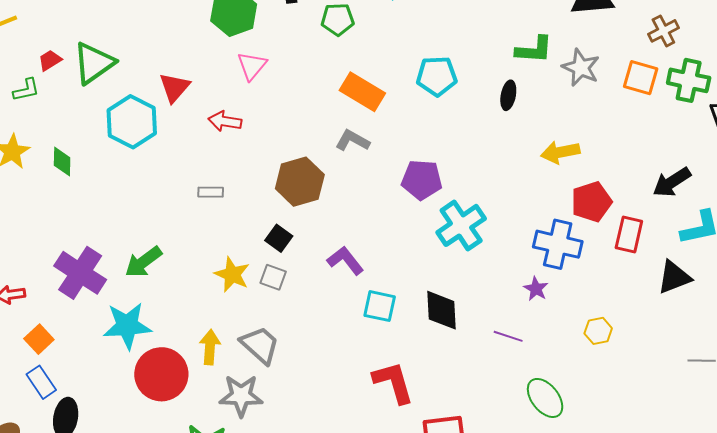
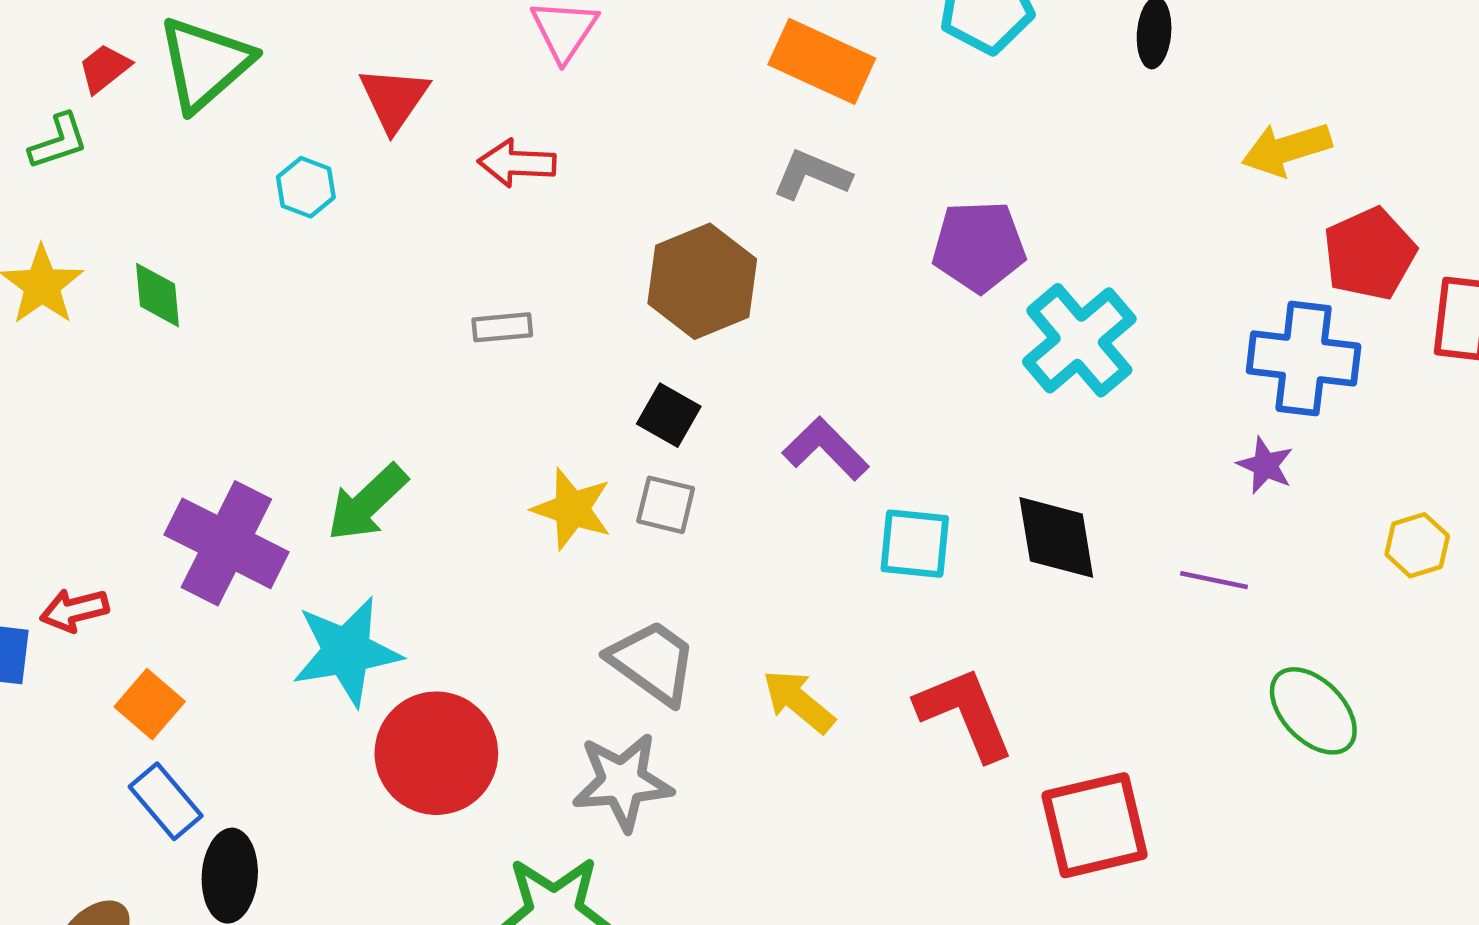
cyan hexagon: (132, 122) -> (306, 187), size x0.5
yellow arrow: (210, 347) -> (799, 701), moved, turned -48

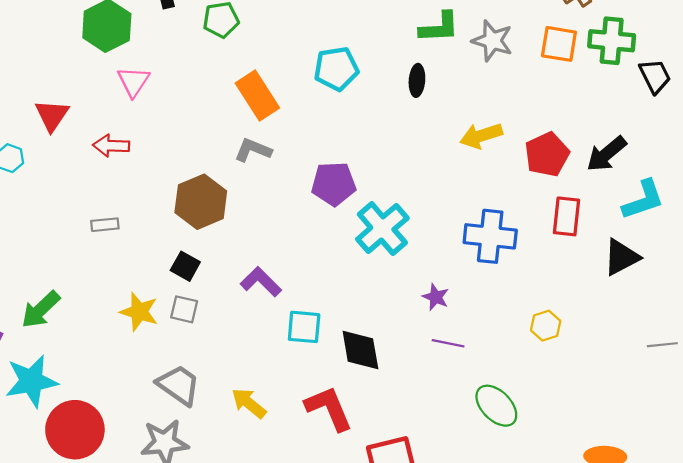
orange rectangle: (822, 61) -> (257, 96), turned 33
red pentagon: (1370, 254) -> (547, 154), moved
purple star: (1265, 465) -> (436, 297), moved
black diamond: (1056, 537) -> (360, 350), moved

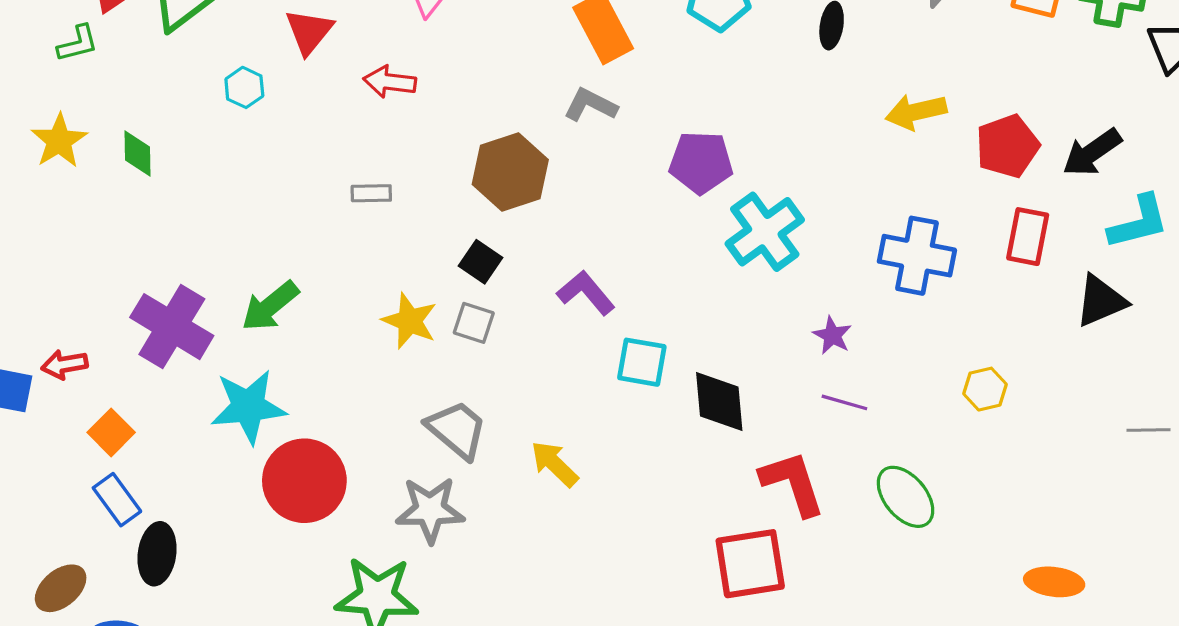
red L-shape: (329, 408) -> (793, 483), moved

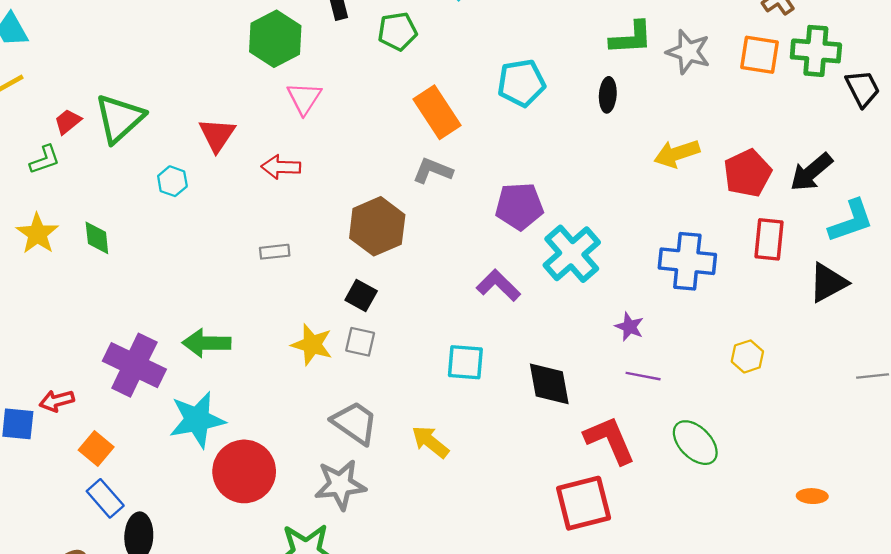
purple L-shape: (586, 293) -> (498, 285), moved
green arrow: (270, 306) -> (207, 343), turned 45
cyan square: (642, 362) -> (465, 362), moved
orange ellipse: (1054, 582) -> (812, 496), size x0.7

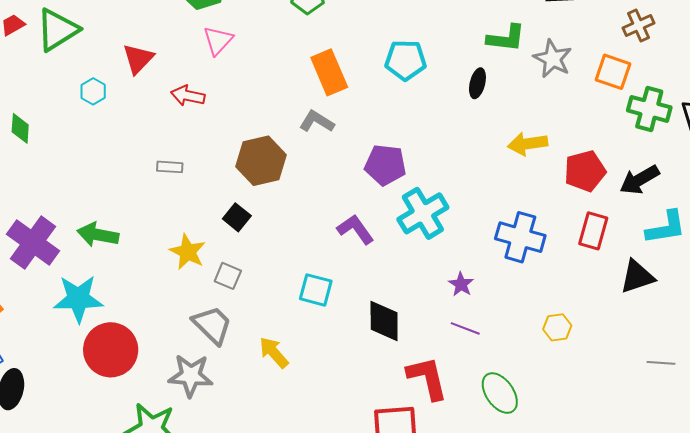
green cross: (816, 51) -> (649, 109), moved
gray square: (360, 342) -> (228, 276), moved

